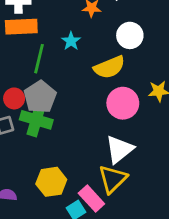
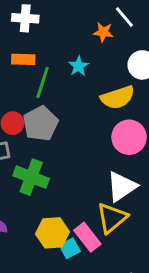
orange rectangle: (21, 27) -> (23, 59), moved, size x0.7
green cross: (36, 120) -> (31, 177), moved
yellow hexagon: (51, 182) -> (52, 233), moved

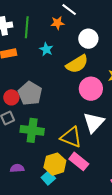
green line: (43, 82) -> (27, 27), moved
yellow triangle: (112, 218) -> (71, 137), moved, turned -45
cyan square: (70, 248) -> (48, 178), moved

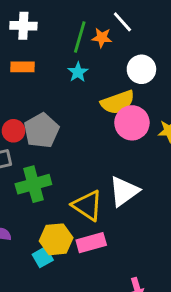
green line: (27, 27) -> (80, 37), moved
pink circle: (91, 89) -> (132, 123), moved
green cross: (32, 130) -> (33, 184), turned -35
pink rectangle: (79, 161) -> (91, 243), turned -66

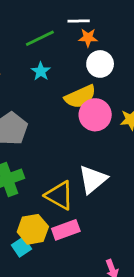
white line: (122, 22) -> (79, 21), turned -45
green line: (80, 37) -> (40, 38), turned 52
orange star: (102, 38) -> (88, 38), moved

